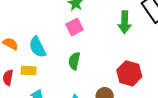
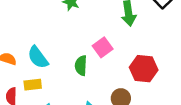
pink square: (75, 27) -> (103, 47), moved

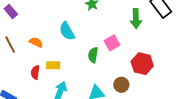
cyan semicircle: (38, 57) -> (67, 31), moved

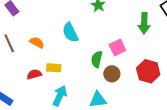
red semicircle: (35, 72) -> (34, 74), turned 64
brown circle: (121, 85) -> (112, 74), moved

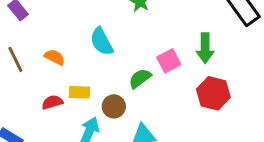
green arrow: (144, 23) -> (205, 48), moved
green semicircle: (97, 59) -> (140, 78), turned 42
brown circle: (112, 74) -> (114, 106), moved

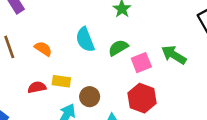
green arrow: (205, 48) -> (174, 55), turned 115
green semicircle: (140, 78) -> (118, 48), moved
red hexagon: (213, 93) -> (142, 98), moved

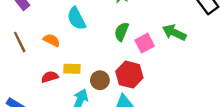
cyan semicircle: (85, 40) -> (76, 19), moved
green semicircle: (118, 48) -> (122, 32), turned -30
red hexagon: (142, 98) -> (129, 75), moved

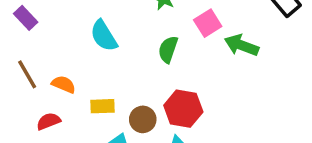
orange semicircle: (52, 40) -> (64, 84), moved
pink square: (145, 43) -> (208, 23), moved
red semicircle: (50, 77) -> (49, 121), moved

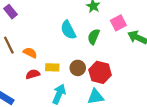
cyan semicircle: (104, 36) -> (68, 30), moved
brown circle: (143, 119) -> (78, 68), moved
red semicircle: (49, 121) -> (33, 74), moved

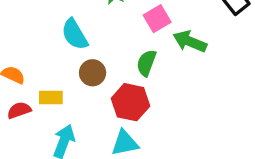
green semicircle: (94, 37) -> (146, 63), moved
brown circle: (78, 68) -> (93, 73), moved

